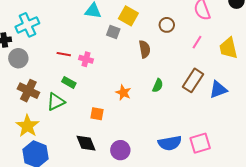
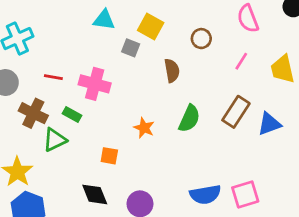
red line: (64, 54) -> (53, 77), moved
pink cross: (86, 59) -> (95, 84), size x1.6
green semicircle: (158, 86) -> (189, 118), size x1.5
brown cross: (28, 91) -> (33, 113), moved

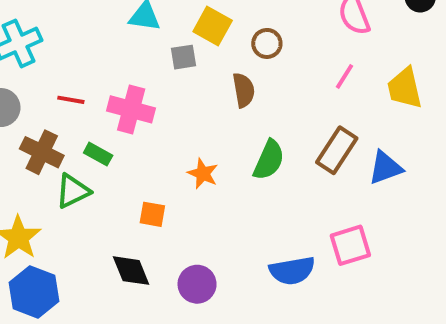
brown circle: (201, 39) -> (267, 43), moved
gray square: (131, 48) -> (183, 57), turned -30
pink square: (245, 194) -> (350, 245), moved

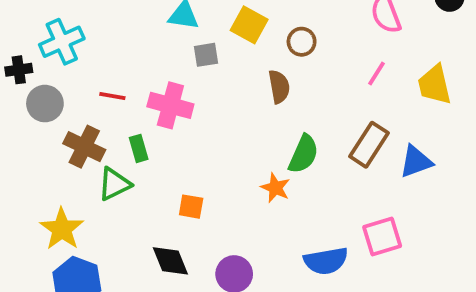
gray square: (183, 57) -> (206, 55), moved
green rectangle: (98, 154) -> (139, 148), turned 45
orange star: (203, 174) -> (275, 188), moved

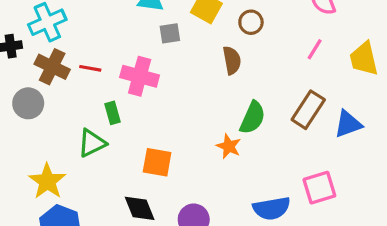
gray circle: (45, 104) -> (28, 103), moved
brown cross: (84, 147) -> (52, 67), moved
orange square: (191, 207) -> (157, 162), size x1.4

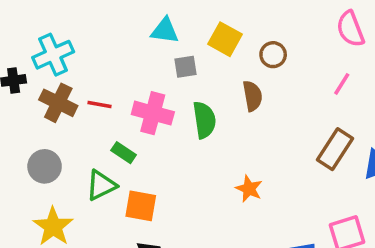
gray circle: (28, 103) -> (45, 166), moved
green rectangle: (113, 113) -> (124, 153), turned -40
green semicircle: (253, 118) -> (204, 120), moved, turned -32
orange square: (157, 162) -> (141, 206), moved

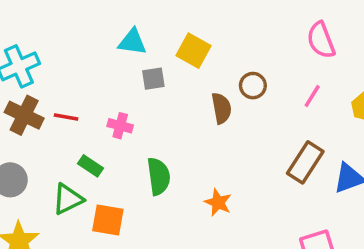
brown circle: (273, 55) -> (253, 86), moved
pink cross: (153, 113) -> (120, 126), size x0.6
green semicircle: (204, 120) -> (159, 176), moved

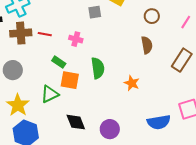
brown semicircle: (221, 108) -> (147, 45), moved
brown cross: (24, 115) -> (21, 33), turned -30
green triangle: (68, 199) -> (50, 94), moved
orange square: (108, 220) -> (70, 80), moved

